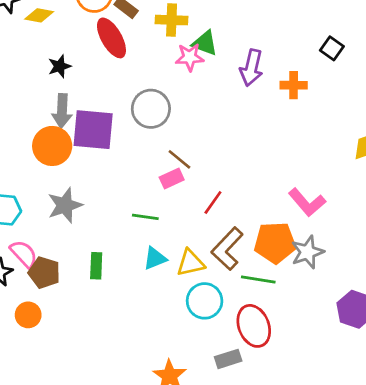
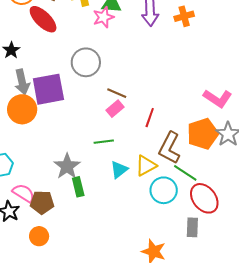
gray star: (65, 205) -> (67, 166), moved
green line: (258, 279) -> (185, 173), moved, turned 40
gray rectangle: (228, 359) -> (192, 227), turned -54

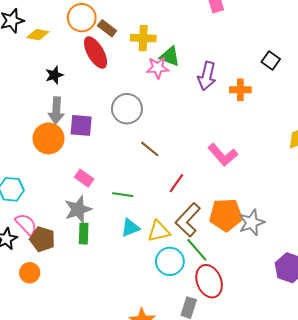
purple square: (48, 89) -> (81, 125), size x0.7
pink L-shape: (218, 98) -> (223, 155), moved
pink rectangle: (115, 109) -> (84, 178), moved, turned 60

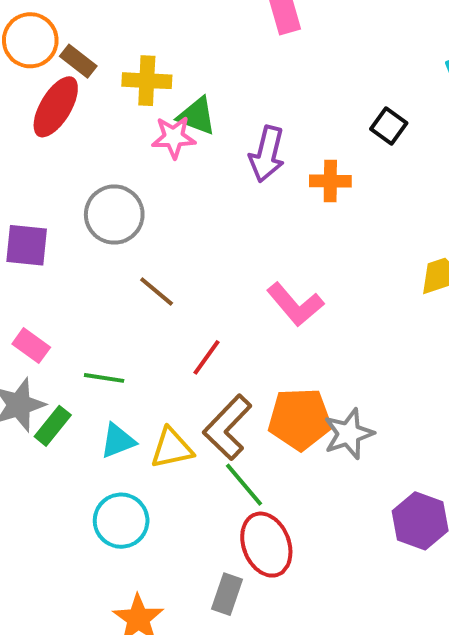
red ellipse: (96, 52) -> (56, 107), turned 60
green rectangle: (84, 234) -> (53, 426), moved, turned 36
cyan circle: (170, 261) -> (121, 521), moved

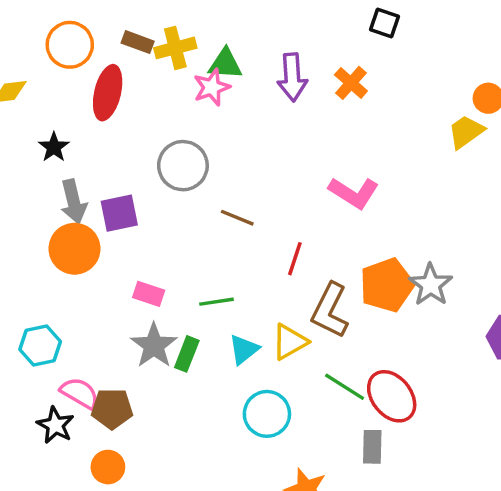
brown rectangle: (78, 61) -> (138, 42), moved
orange cross: (330, 181) -> (351, 83), turned -32
green line: (244, 485) -> (345, 387), moved

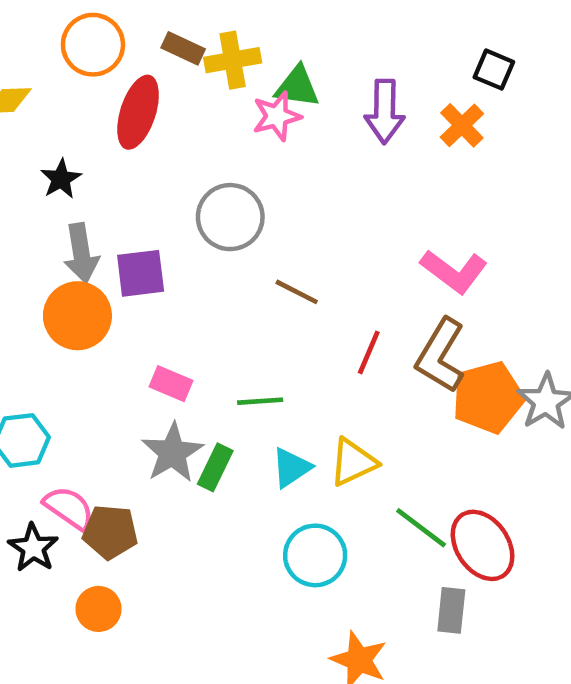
black square: (385, 23) -> (494, 70), moved
brown L-shape: (330, 310) -> (441, 355), moved

